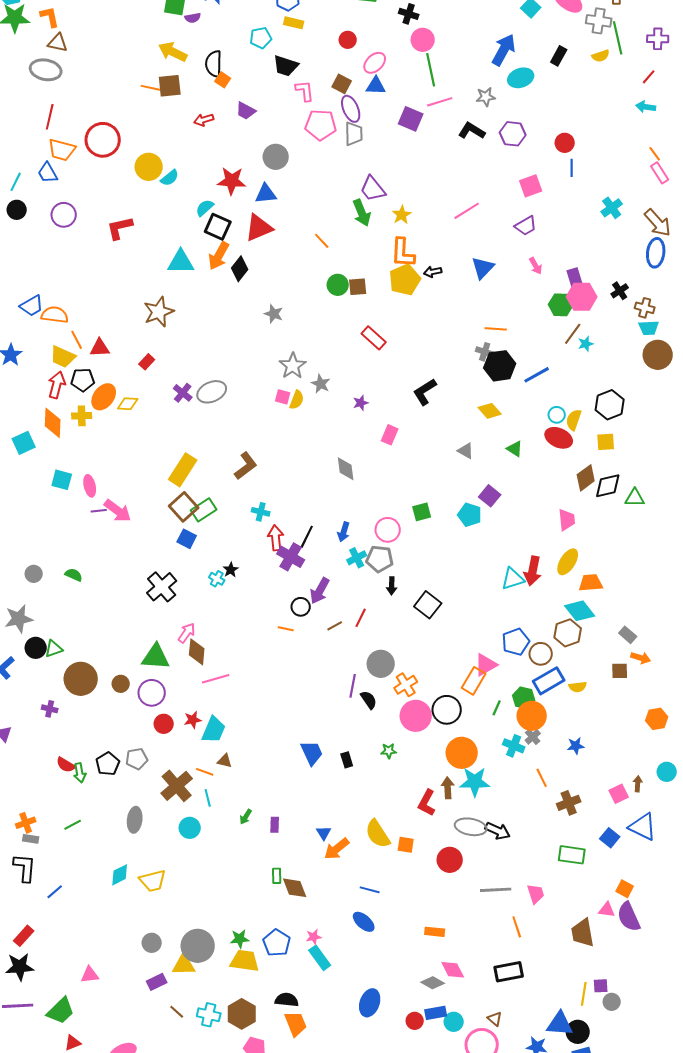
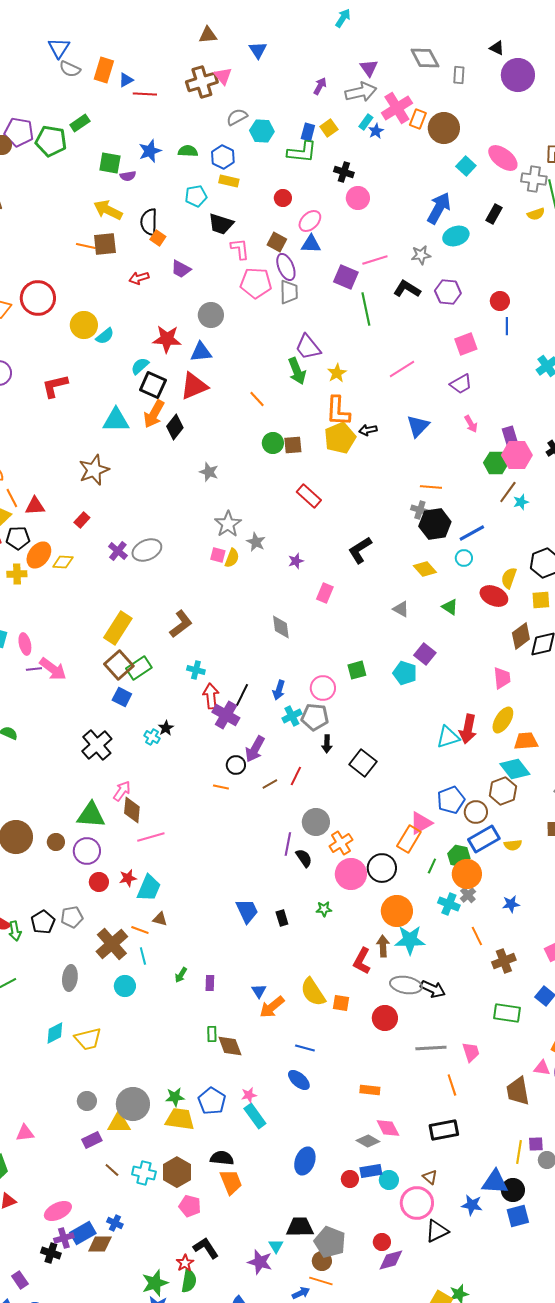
green line: (431, 70) -> (366, 309), moved
cyan circle: (557, 415) -> (464, 558), moved

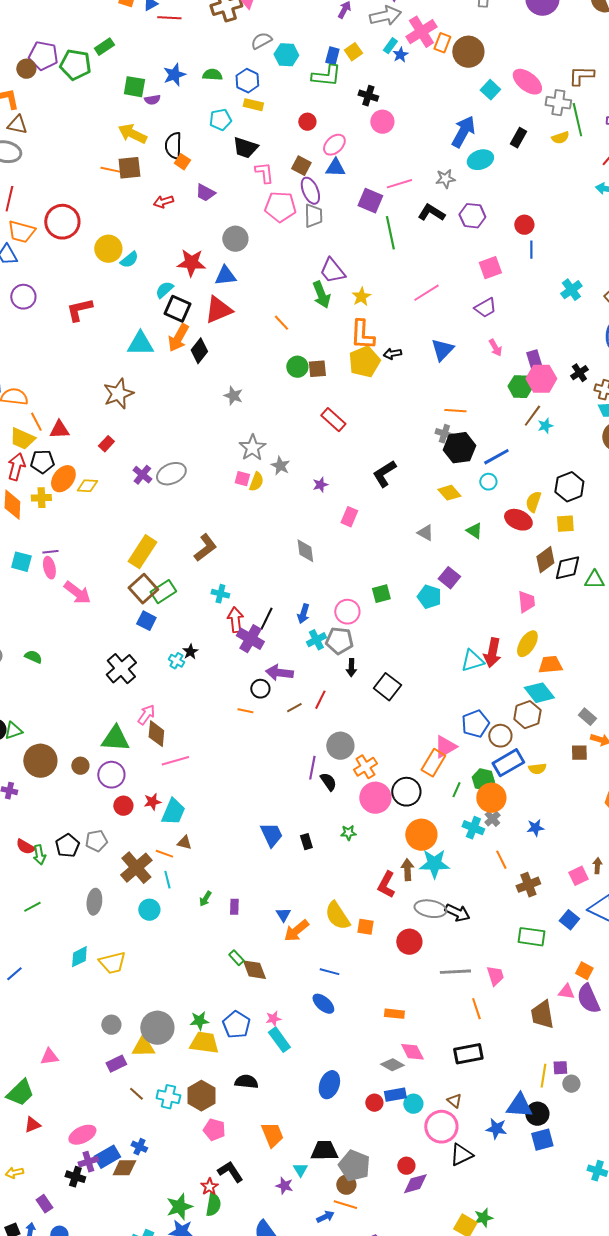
purple line: (34, 669) -> (50, 552), moved
purple arrow: (255, 749) -> (279, 673), turned 68
green rectangle: (212, 1034) -> (236, 958), turned -42
orange trapezoid: (231, 1182) -> (272, 1135), moved
purple star: (260, 1262) -> (284, 1186), size x0.7

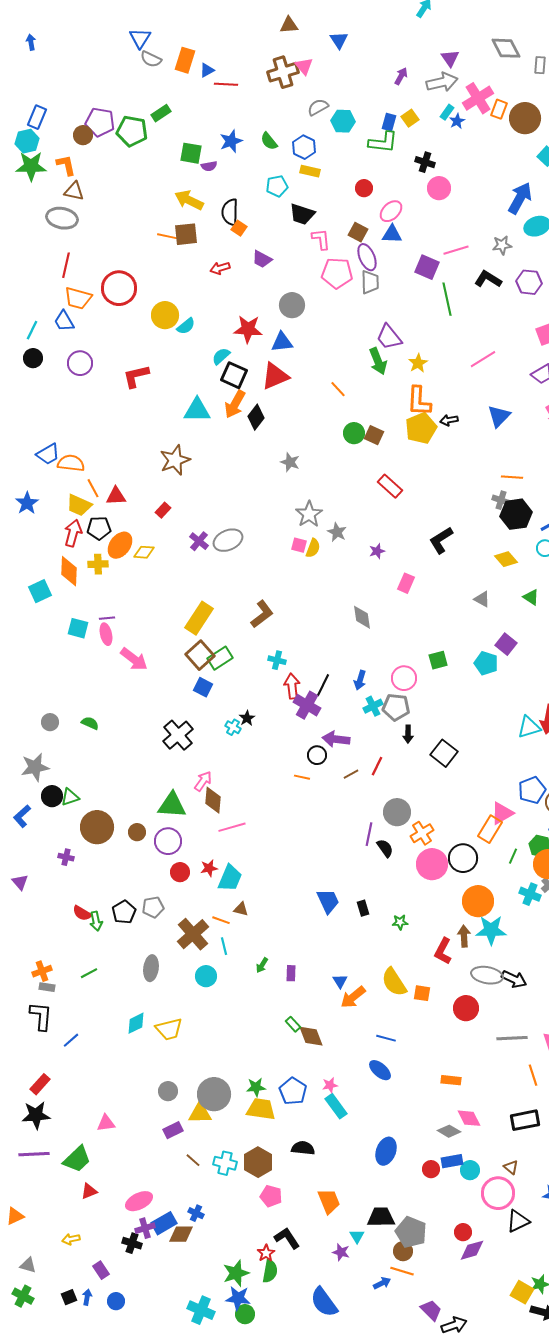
green semicircle: (212, 75) -> (269, 141), turned -132
brown square: (317, 369) -> (374, 435), turned 30
green star: (348, 833) -> (400, 922), moved

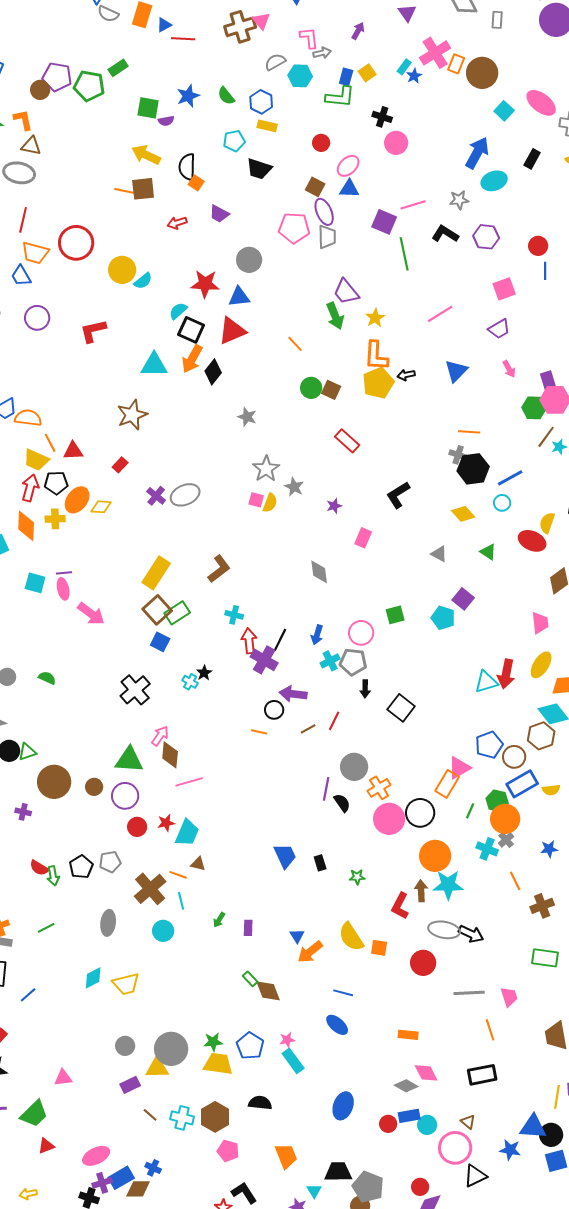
gray arrow: (442, 82) -> (322, 53), moved, size x0.6
pink L-shape: (321, 239) -> (309, 38), moved

